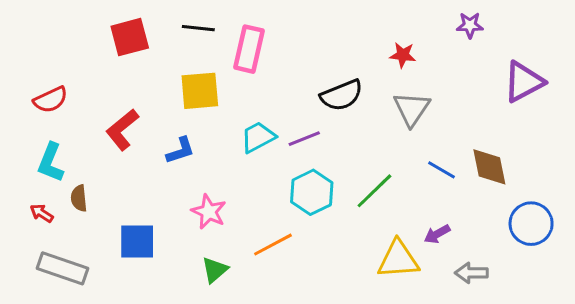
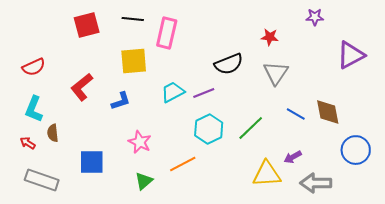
gray arrow: (471, 273) -> (316, 183), size x1.4

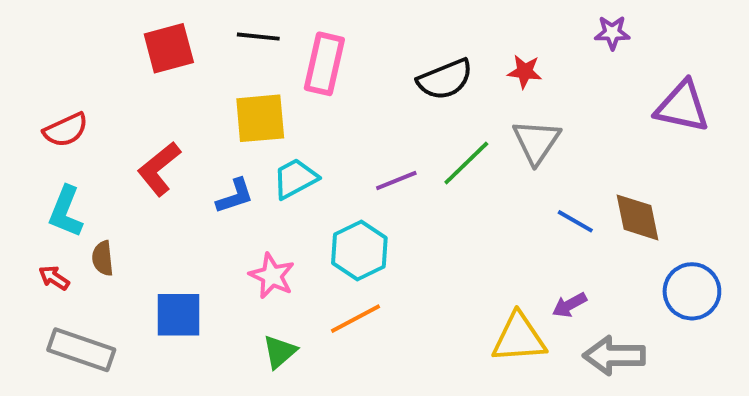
purple triangle: (351, 55) -> (682, 107), turned 40
black semicircle: (229, 64) -> (445, 79), moved
cyan trapezoid: (173, 92) -> (295, 179), moved
green line: (251, 128) -> (466, 163), moved
cyan hexagon: (209, 129) -> (359, 251), moved

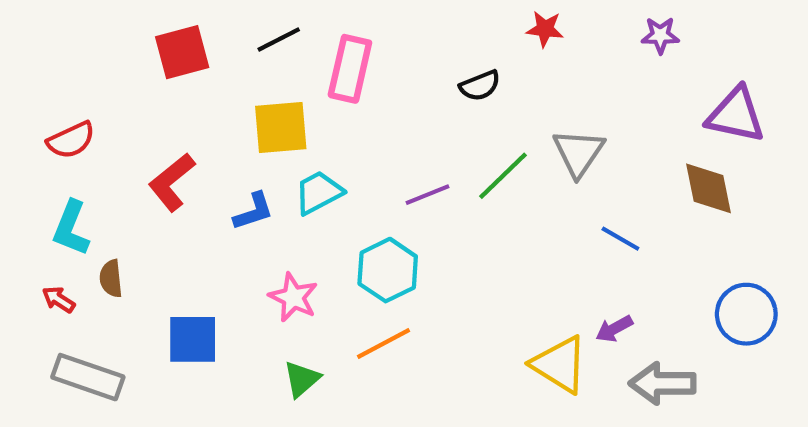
black line: (258, 37) -> (279, 39), turned -33
red star: (525, 72) -> (545, 29), moved
black semicircle: (445, 79) -> (480, 86), size x0.7
brown diamond: (638, 217) -> (709, 188), moved
yellow triangle: (519, 338) -> (560, 364), turned 36

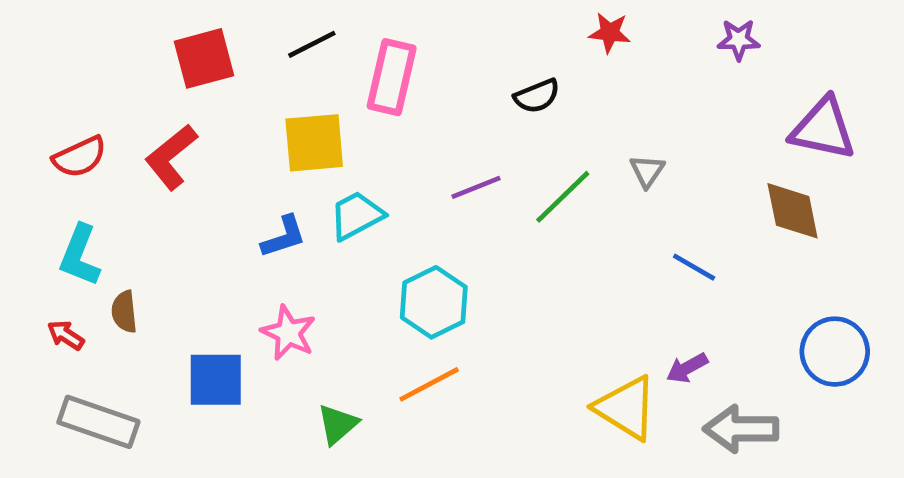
gray triangle: (579, 153) -> (647, 171), size x0.6
red L-shape: (172, 182) -> (171, 157), moved
purple line: (428, 195) -> (476, 187), moved
pink star: (293, 297) -> (288, 333), moved

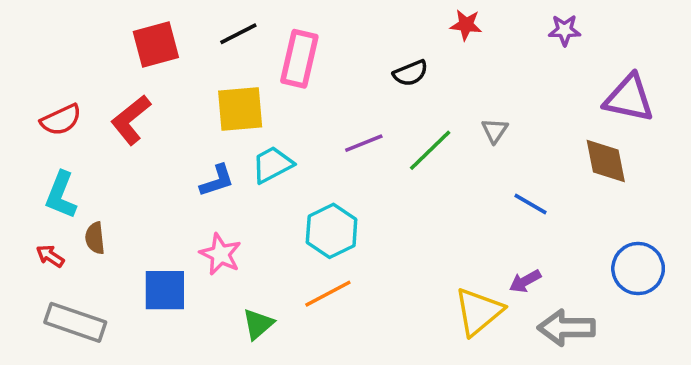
yellow triangle: (626, 408) -> (479, 312), turned 48

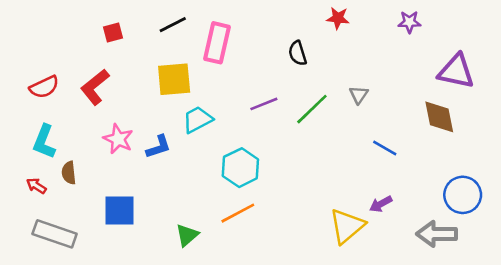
red square: (156, 44) -> (113, 32), size x0.6
black semicircle: (410, 73) -> (298, 53), turned 95
blue L-shape: (217, 181) -> (159, 147), moved
pink star: (220, 254) -> (118, 139), moved
gray arrow: (566, 328) -> (437, 234), moved

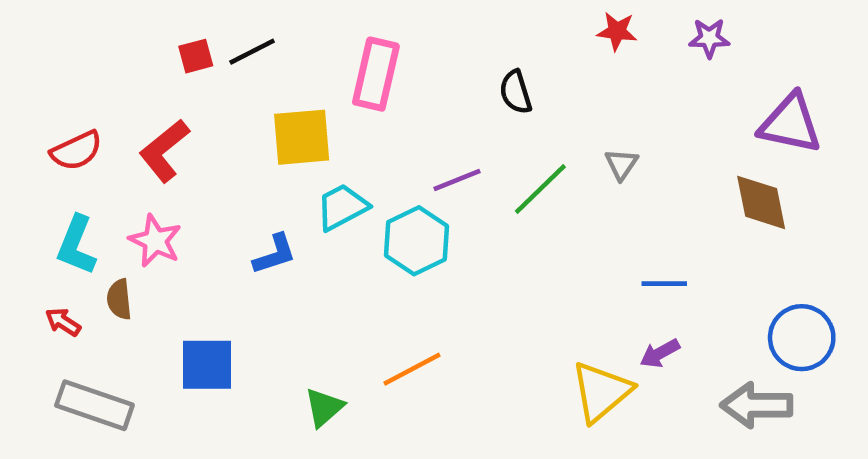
red star: (338, 18) -> (617, 31), moved
black line: (173, 25) -> (252, 52), moved
pink star: (118, 139) -> (155, 241), moved
blue line: (385, 148) -> (664, 284), moved, turned -30
cyan hexagon: (240, 168) -> (416, 241), moved

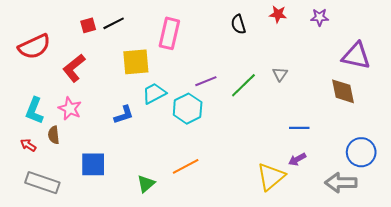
black semicircle: (516, 92) -> (238, 24), moved
red semicircle: (76, 151) -> (34, 47), moved, size x1.4

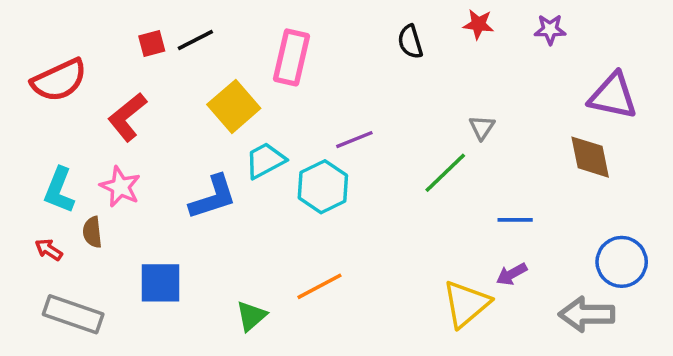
yellow square: (136, 62) -> (234, 106), turned -36
green line: (243, 85) -> (445, 173), moved
blue L-shape: (124, 115) -> (213, 197), size x1.4

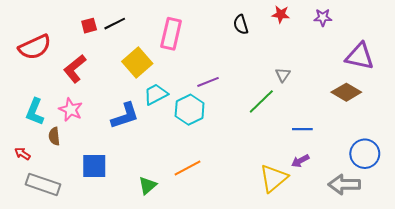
brown diamond: (590, 157) -> (346, 92), turned -48
red arrow: (49, 250) -> (22, 154), moved

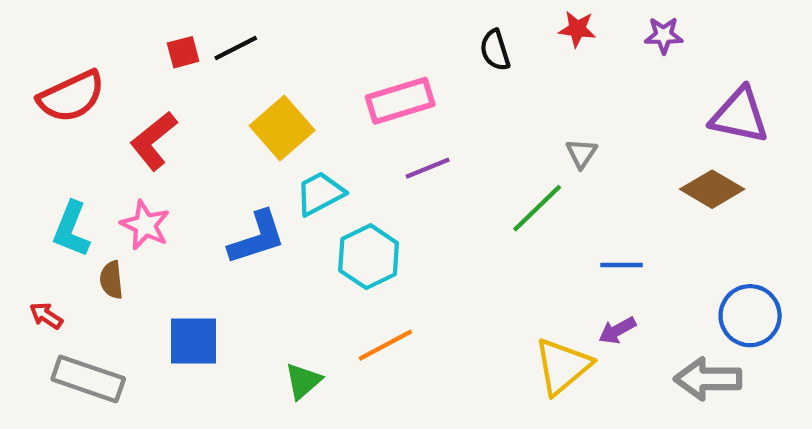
pink rectangle: (171, 34) -> (400, 101), moved, turned 60
cyan hexagon: (190, 110) -> (369, 257), moved

